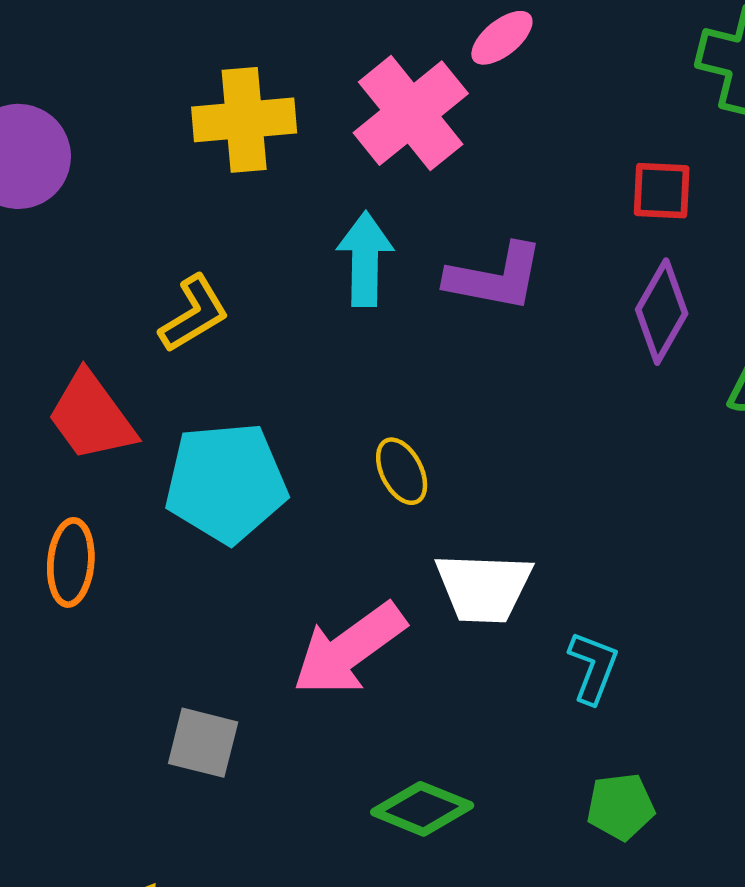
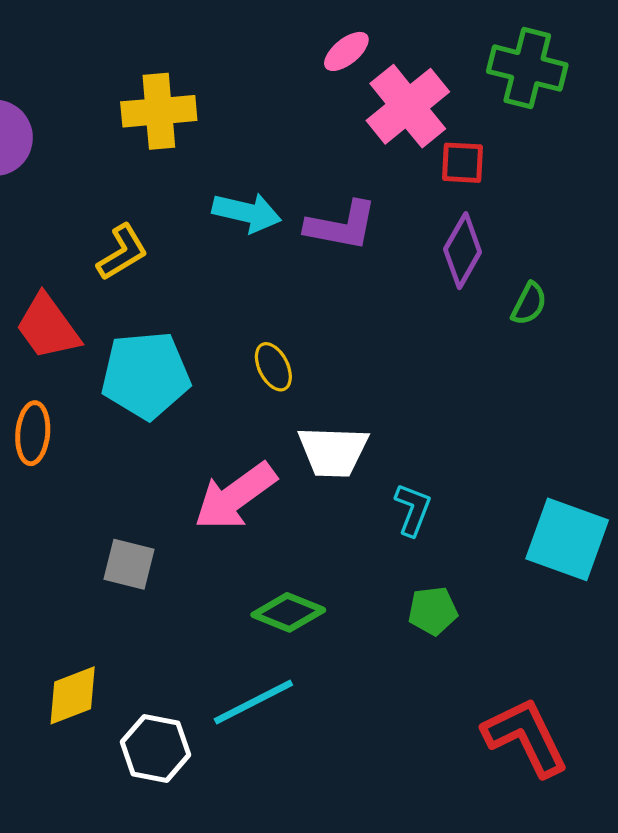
pink cross: (411, 113) -> (408, 106), moved
cyan arrow: (365, 259) -> (247, 212), turned 102

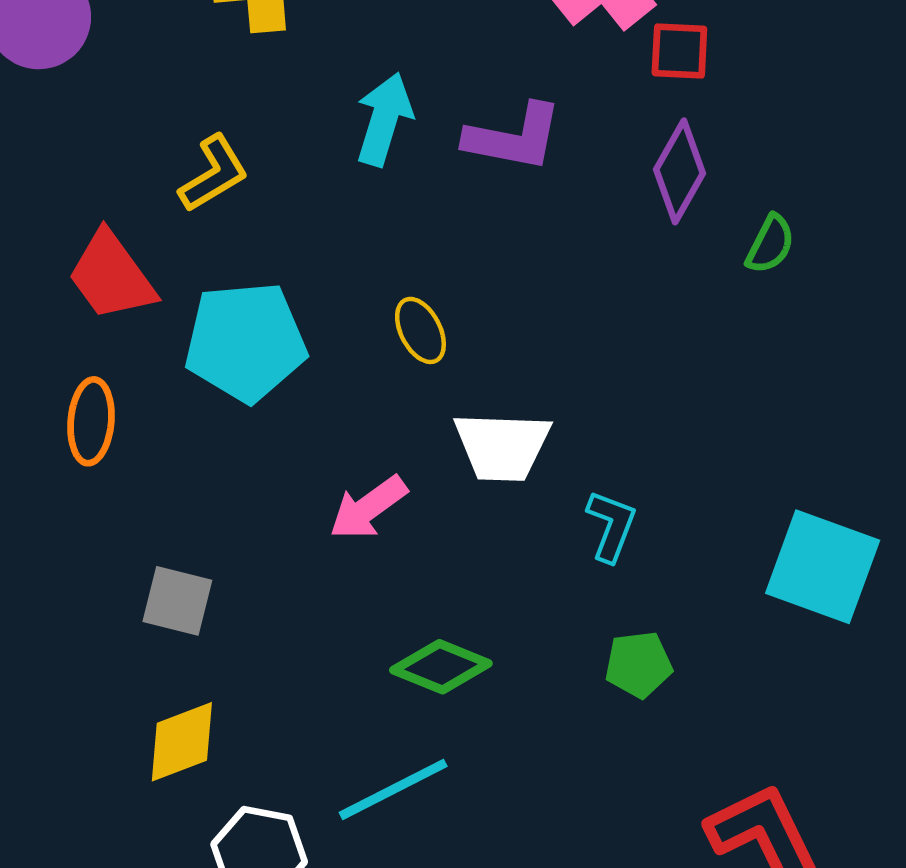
cyan arrow: (247, 212) -> (384, 119), turned -86
pink arrow: (235, 496) -> (368, 508), size x0.7
gray square: (129, 564) -> (177, 601), moved
yellow diamond: (73, 695) -> (182, 742), moved

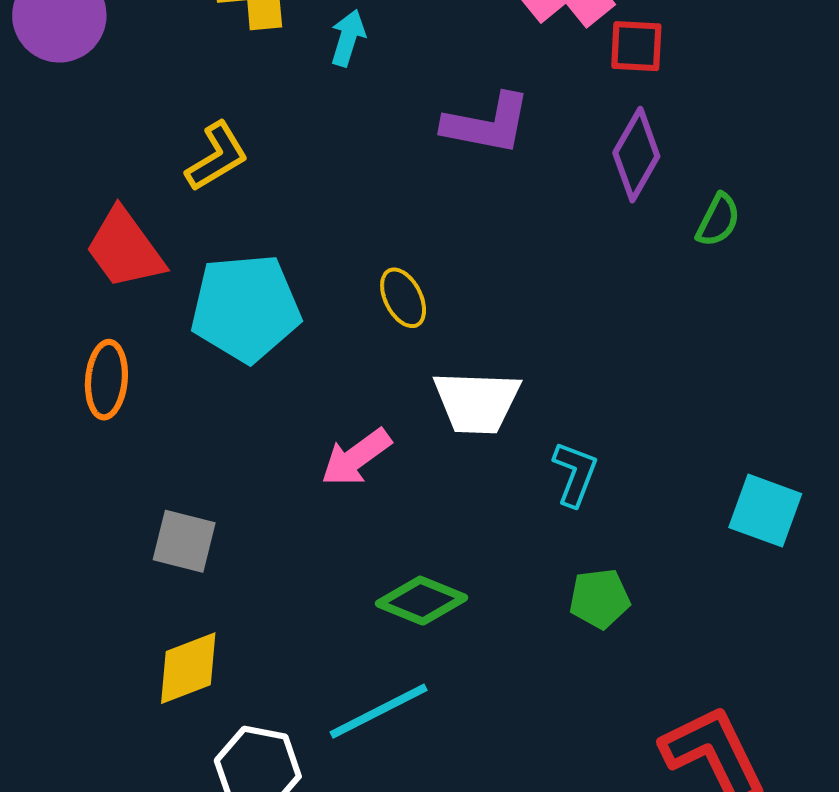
cyan arrow: (384, 119) -> (348, 38), moved, size x0.7
cyan square: (823, 567) -> (765, 511), size x0.7

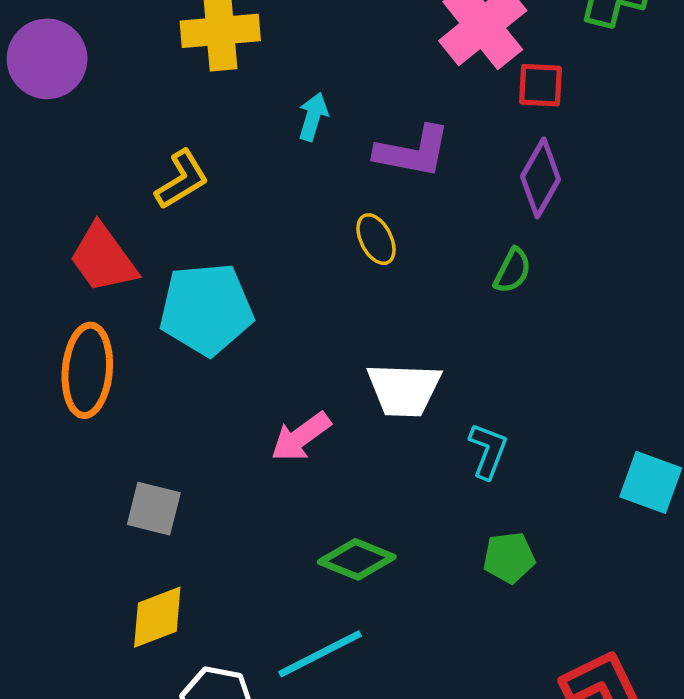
cyan arrow: (348, 38) -> (313, 117), moved
green semicircle: (718, 220) -> (512, 271), moved
yellow ellipse: (403, 298) -> (376, 239), moved
orange ellipse: (106, 380) -> (87, 370), size x1.4

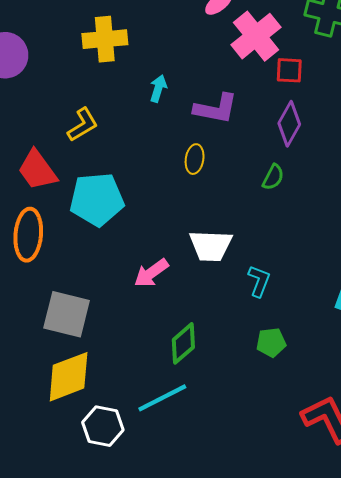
yellow ellipse: (376, 239) -> (195, 159), turned 36
gray square: (154, 509) -> (67, 314), size x1.5
green diamond: (357, 559) -> (183, 343), turned -63
yellow diamond: (157, 617) -> (69, 377), size x1.4

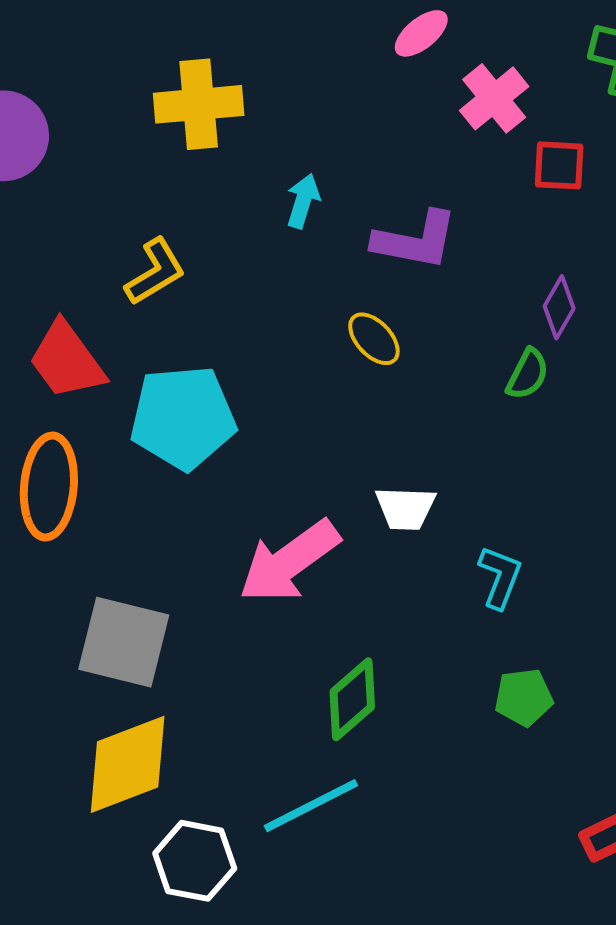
pink cross: (256, 36) -> (494, 98), size x0.7
purple diamond: (289, 124) -> (559, 307), moved, size x0.7
yellow ellipse: (195, 159) -> (374, 339), turned -52
white trapezoid: (211, 246) -> (405, 508), size x0.7
pink arrow: (151, 273) -> (289, 561), size x1.5

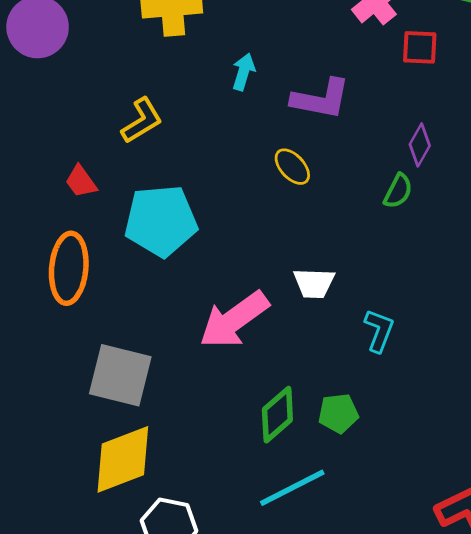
red trapezoid: (67, 360) -> (81, 182), size x0.6
green pentagon: (524, 697) -> (338, 413), moved
cyan line: (311, 806) -> (292, 488), moved

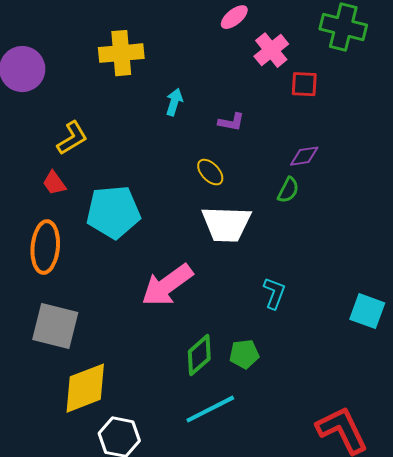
purple L-shape: (321, 99) -> (231, 122), size x0.6
yellow L-shape: (142, 121) -> (72, 138), moved
purple diamond: (420, 145) -> (304, 156), turned 52
white trapezoid: (314, 283) -> (226, 224), moved, size x1.6
gray square: (120, 375) -> (55, 326), moved

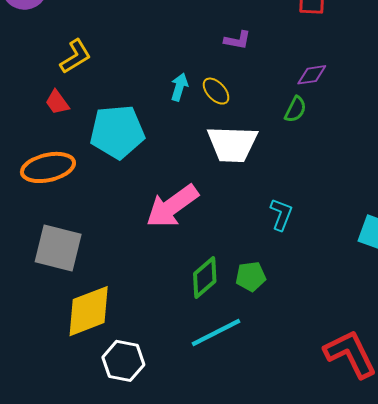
cyan arrow: (174, 102) -> (179, 87), moved
orange ellipse: (45, 247) -> (48, 167), turned 72

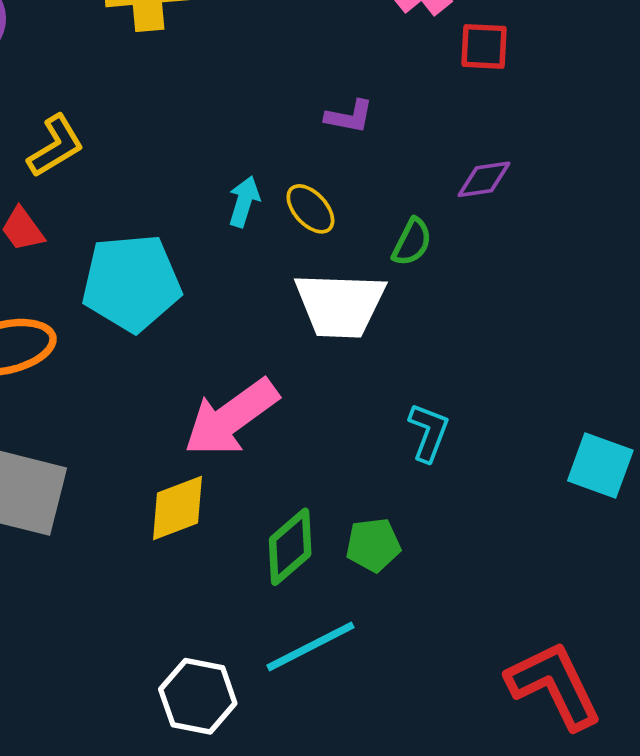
green semicircle: (295, 109) -> (412, 242), moved
yellow diamond: (89, 311) -> (178, 508), moved, size x0.7
white hexagon: (123, 361) -> (198, 696), moved

